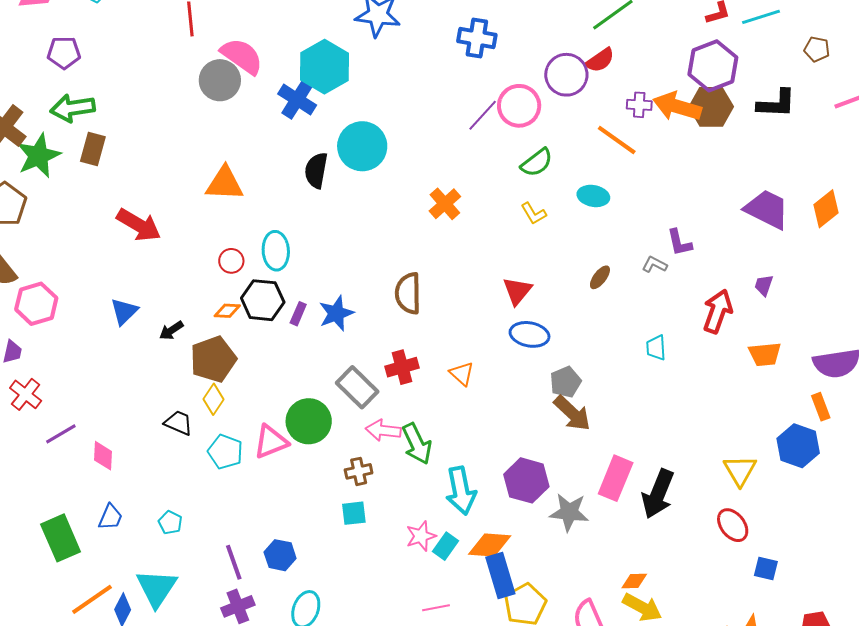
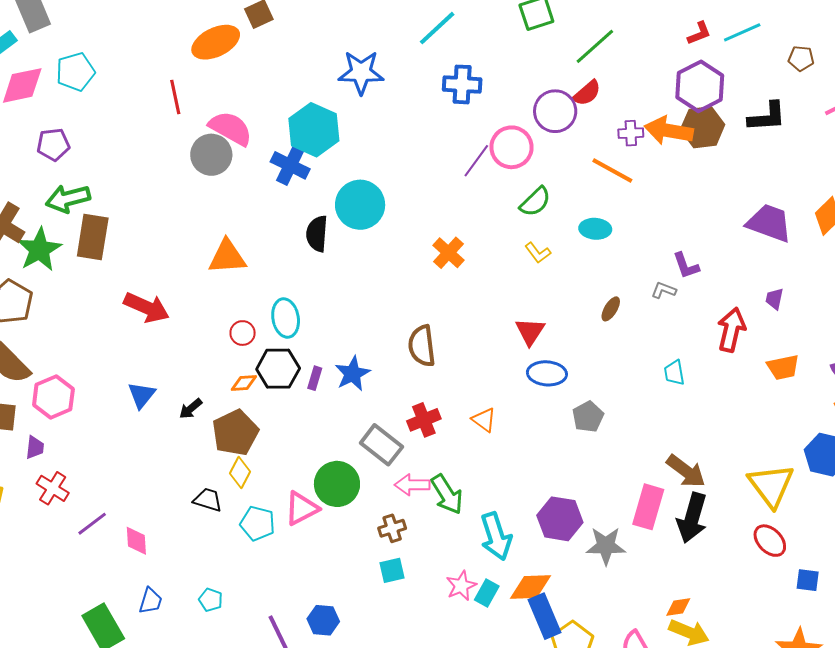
brown rectangle: (93, 149) -> (93, 237), size x1.4
brown arrow: (572, 413) -> (686, 471), moved
yellow triangle: (740, 470) -> (771, 485), size x1.4

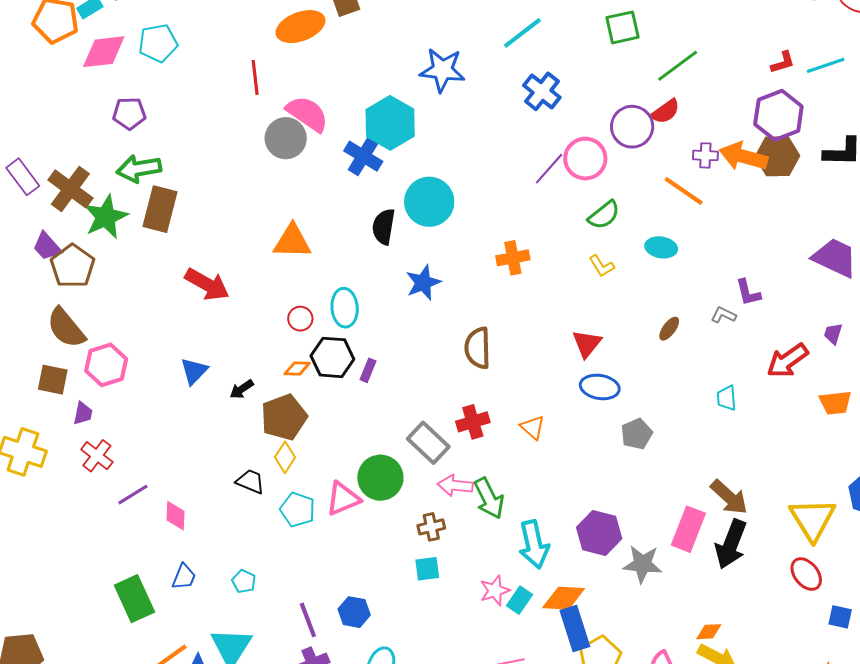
blue cross: (462, 84) -> (542, 91), turned 30
orange cross: (449, 253) -> (513, 258), turned 32
red arrow: (731, 330) -> (787, 361), turned -144
blue star: (353, 374) -> (423, 283), moved

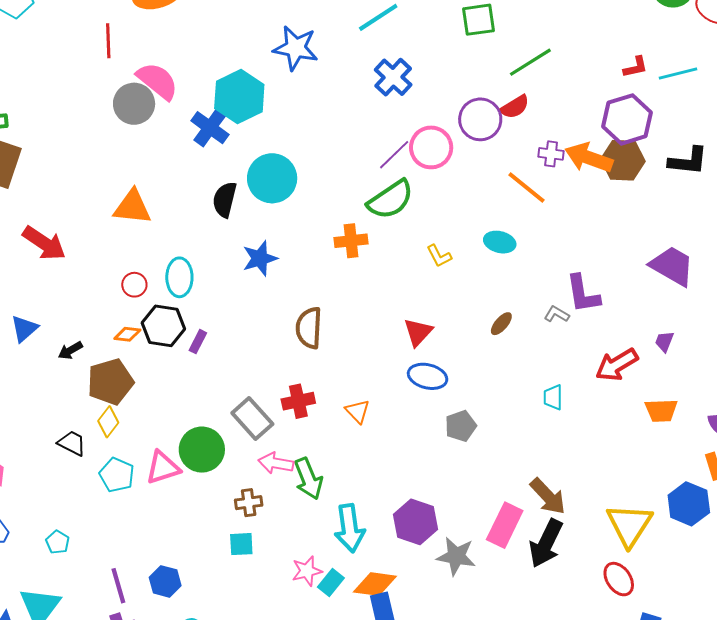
green semicircle: (604, 215) -> (391, 200), moved, size x1.4
purple L-shape: (748, 293) -> (583, 294), size x1.4

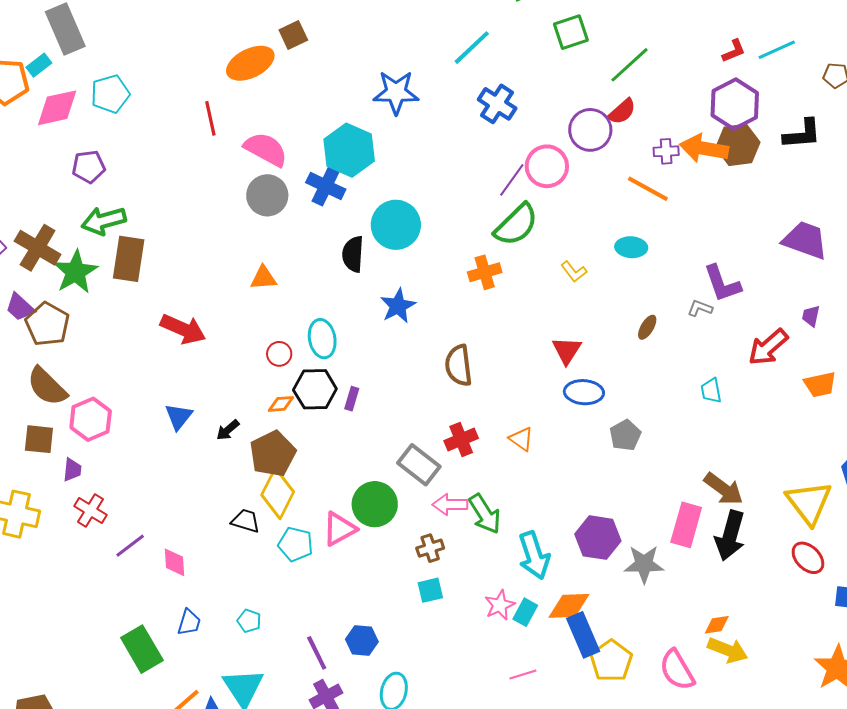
gray circle: (134, 104) -> (267, 195), moved
orange triangle: (132, 207) -> (263, 278), size x0.7
yellow diamond: (108, 422) -> (278, 493), size x1.6

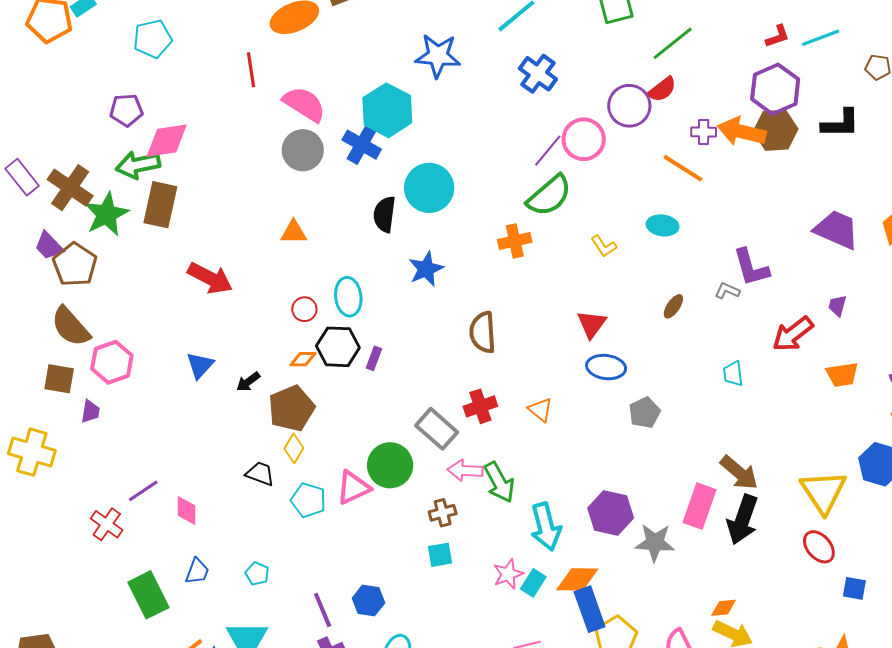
pink diamond: (57, 108) -> (167, 141), moved
yellow diamond: (278, 493) -> (294, 448), size x0.6
red cross: (90, 510) -> (107, 524), moved

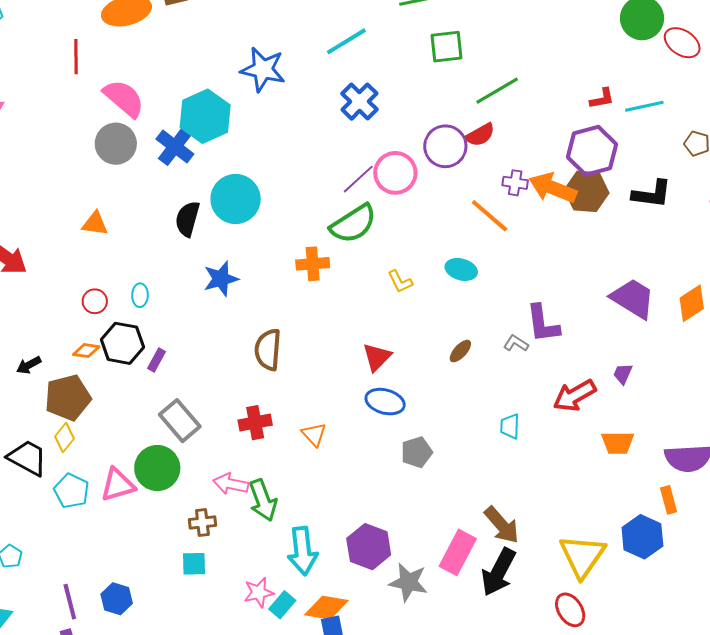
cyan ellipse: (348, 297) -> (140, 295), size x0.6
gray rectangle: (437, 429) -> (180, 421), moved
black trapezoid: (260, 474) -> (27, 458), size x1.4

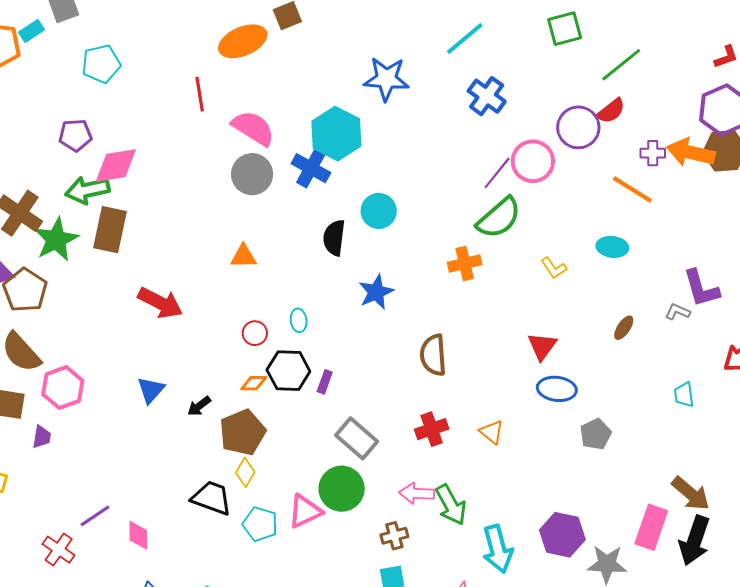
cyan circle: (236, 199) -> (379, 211), size x0.7

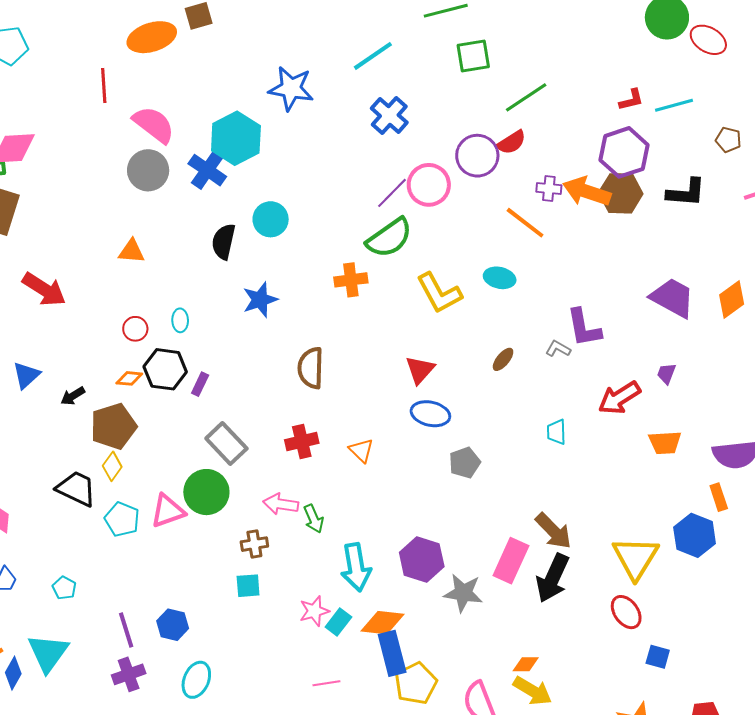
yellow L-shape: (554, 268) -> (439, 293), size x1.8
green arrow: (451, 505) -> (314, 519), size x0.7

